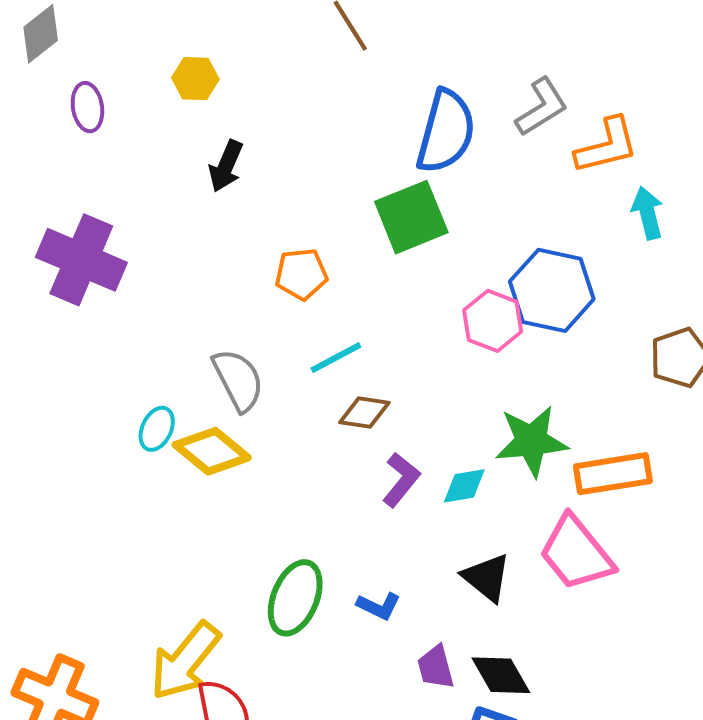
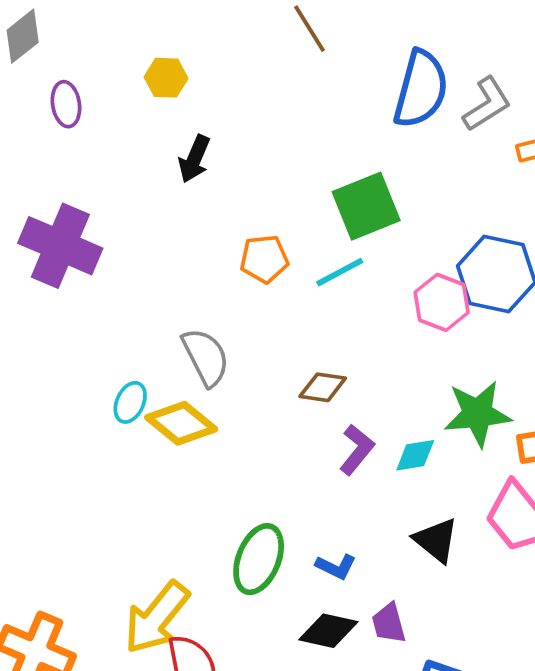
blue semicircle: (446, 132) -> (421, 89), moved
cyan line: (336, 358) -> (340, 272), moved
black diamond: (501, 675) -> (328, 631), moved, turned -48

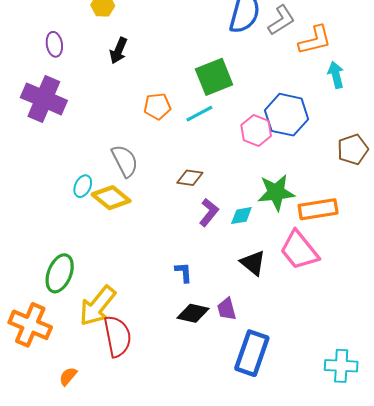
purple ellipse: (66, 104) -> (54, 44), moved
green ellipse: (259, 559) -> (60, 273), moved
blue L-shape: (336, 567) -> (184, 272), moved, turned -120

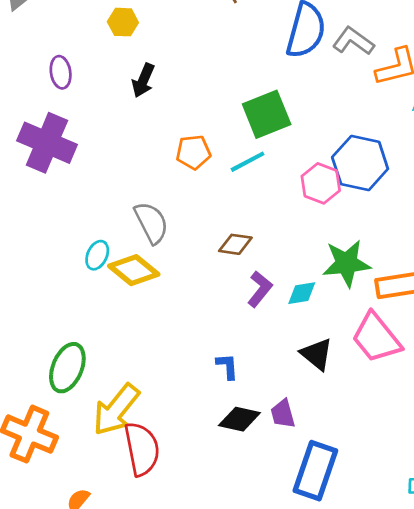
gray L-shape: (281, 20) -> (353, 41), turned -112

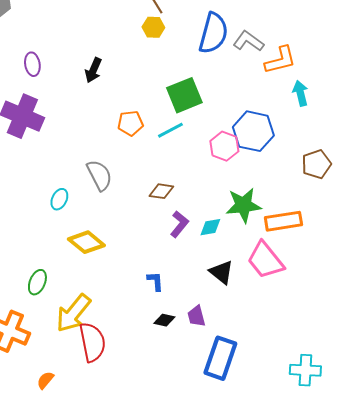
yellow hexagon: (123, 22) -> (153, 27), moved
yellow diamond: (134, 270) -> (86, 242), moved
green ellipse: (67, 368) -> (37, 282), size x0.7
black diamond: (239, 419) -> (164, 320), size x0.7

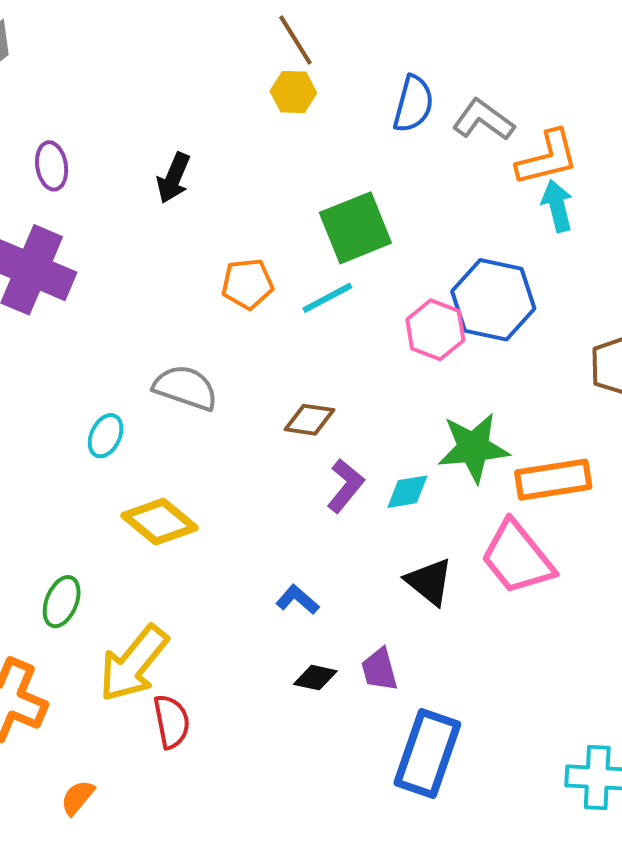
blue semicircle: (213, 33) -> (413, 104), size x0.7
cyan arrow: (300, 93) -> (557, 206), moved
gray semicircle: (99, 175) -> (186, 388), turned -44
blue L-shape: (155, 281) -> (297, 600), turned -45
red semicircle: (92, 342) -> (172, 722), size x0.7

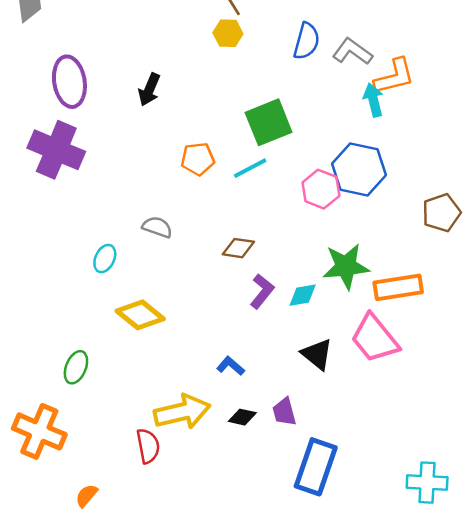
purple ellipse: (52, 166) -> (69, 82), size x1.6
cyan arrow: (557, 206) -> (373, 100), moved
gray semicircle: (186, 388) -> (157, 227), size x0.7
yellow arrow: (134, 664) -> (182, 412), moved, turned -142

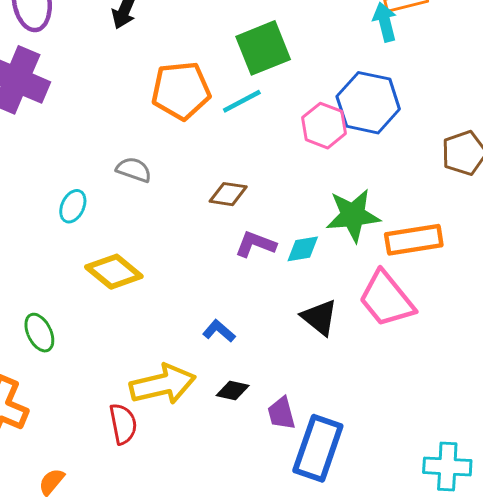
orange pentagon: (198, 159) -> (181, 91), size x1.5
purple L-shape: (262, 291) -> (256, 244), turned -108
green ellipse: (76, 367) -> (39, 333), turned -48
purple trapezoid: (284, 412) -> (281, 413), moved

